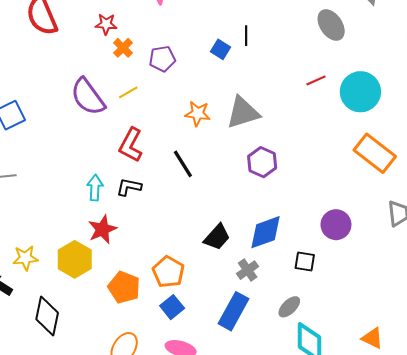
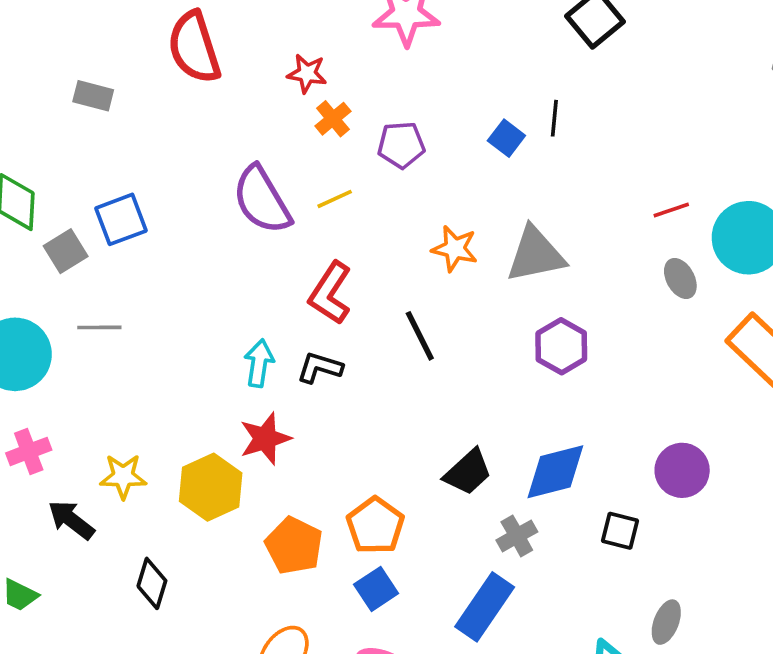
gray ellipse: (331, 25) -> (680, 279), moved, size x0.7
gray ellipse: (289, 307) -> (666, 622), moved, turned -30
black diamond: (47, 316) -> (152, 583), size x0.7

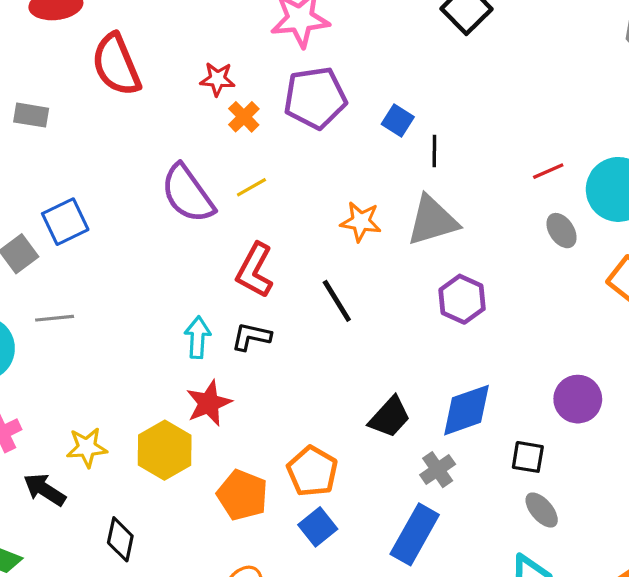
black line: (554, 118) -> (434, 151), moved
purple pentagon: (401, 145) -> (315, 98), moved, size x1.5
gray ellipse: (666, 622) -> (542, 510), moved, turned -57

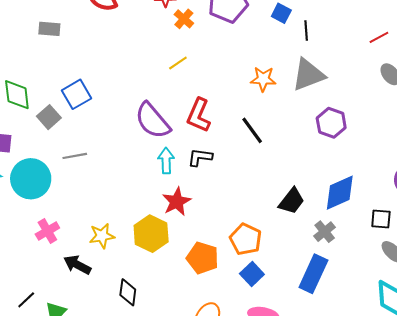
yellow line: (251, 187) -> (178, 63), moved
purple semicircle: (188, 194) -> (153, 121), moved

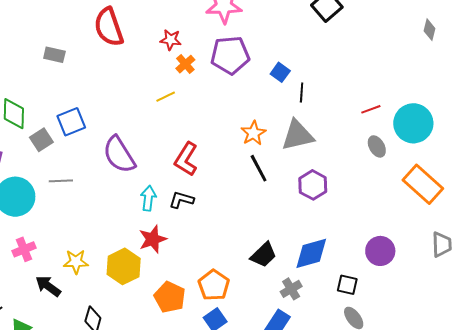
yellow line: (178, 63) -> (166, 97), moved
orange star: (263, 79) -> (253, 133), turned 30
purple semicircle: (153, 121) -> (119, 155), moved
black line: (252, 130) -> (259, 168), moved

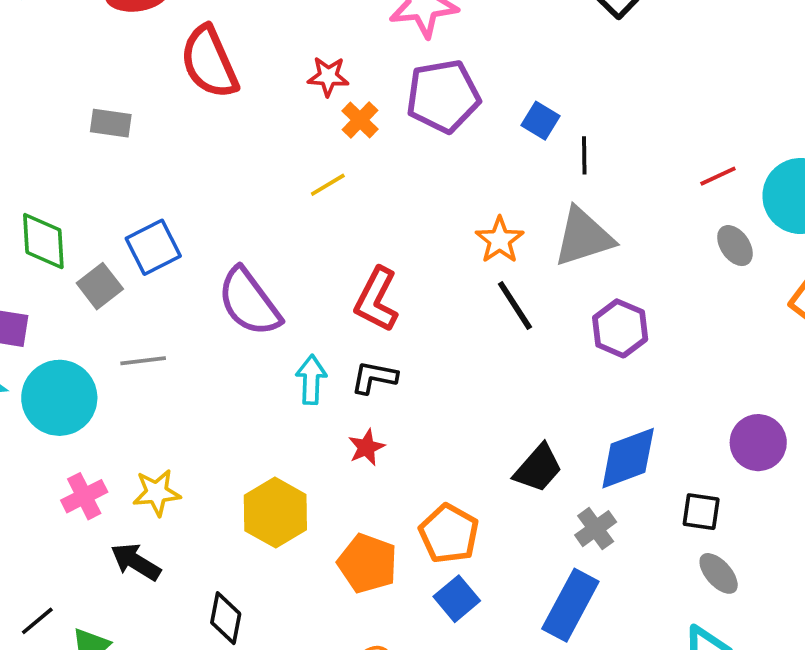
red star: (153, 239) -> (366, 447), moved, size x0.7
yellow star: (76, 262) -> (157, 493), moved

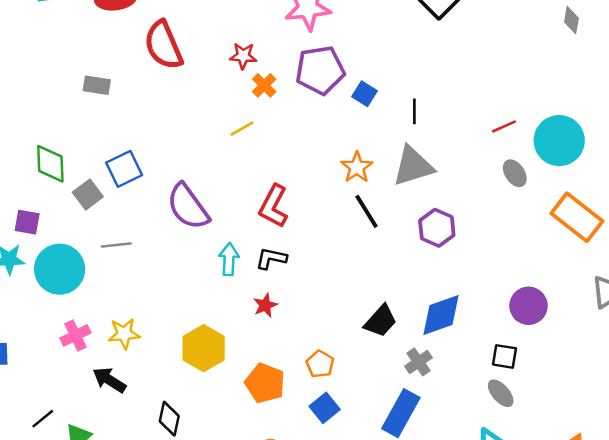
blue square: (540, 121) -> (364, 94), moved
black square: (701, 512) -> (504, 356), moved
orange pentagon: (449, 534) -> (320, 364), size x0.7

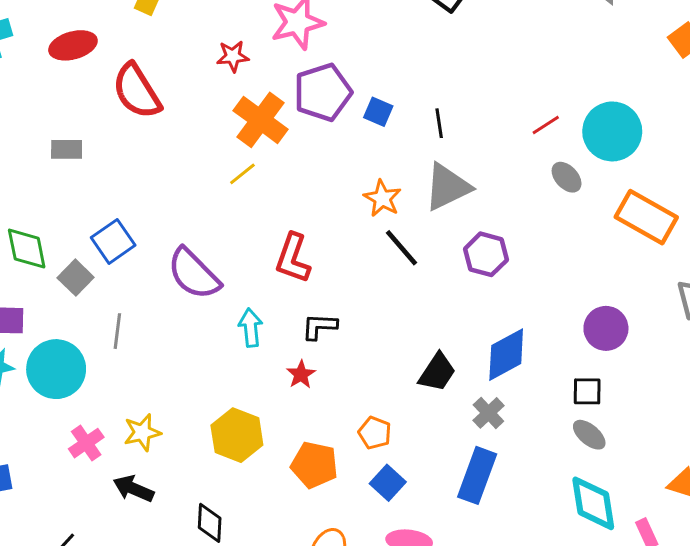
red star: (243, 56) -> (233, 56), moved
orange cross: (264, 85) -> (261, 120), size x1.8
gray line: (116, 245) -> (117, 331), turned -68
black L-shape: (271, 258) -> (319, 326), moved

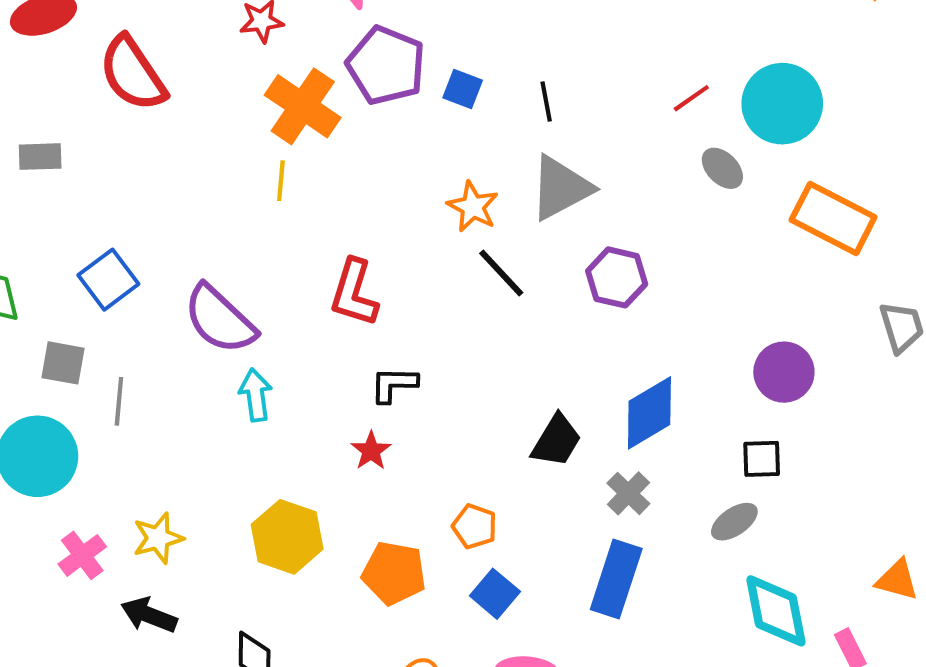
purple pentagon: (323, 92) -> (386, 65), turned -30
yellow line: (242, 174) -> (281, 181), turned -44
gray square: (76, 278) -> (63, 363), moved, turned -32
cyan arrow: (251, 328) -> (256, 395), moved
gray ellipse: (589, 435) -> (734, 522), moved, turned -72

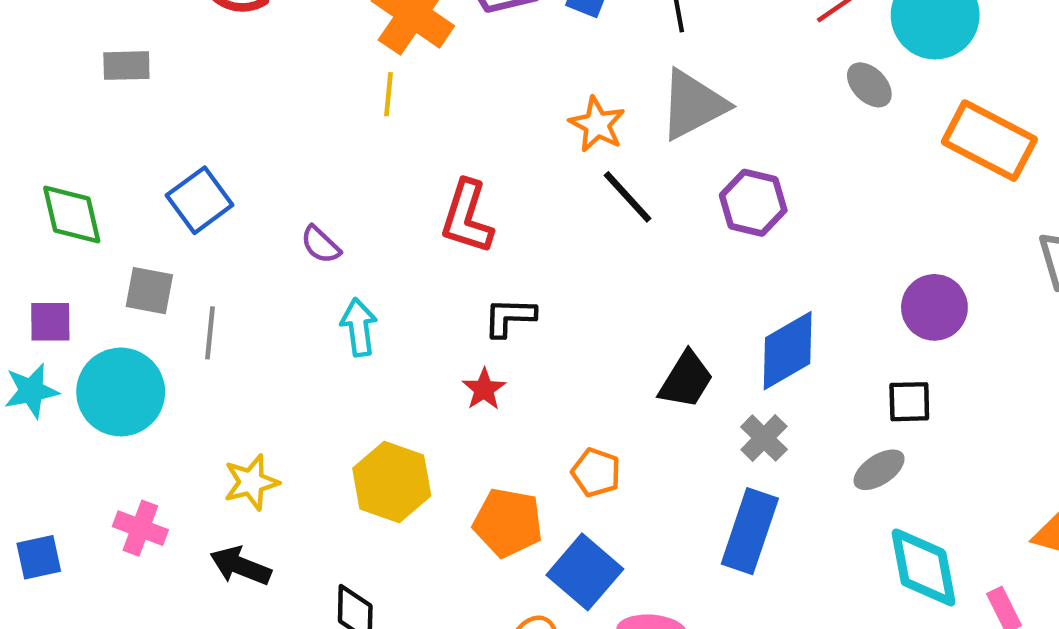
purple semicircle: (220, 319) -> (321, 245), size x0.5
pink cross: (82, 555) -> (140, 528), moved, turned -33
blue square: (495, 594) -> (585, 572), moved, size x1.4

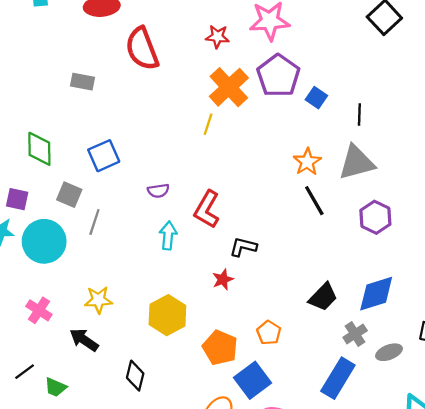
red L-shape: (467, 217) -> (207, 209), moved
purple semicircle: (321, 245) -> (158, 191), turned -65
gray ellipse: (879, 470) -> (389, 352), moved

